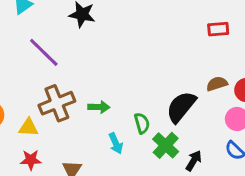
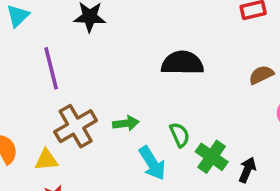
purple line: (44, 52) -> (51, 68), turned 40
black semicircle: (181, 107) -> (182, 63), moved, turned 60
cyan arrow: (116, 143) -> (152, 163), size x1.4

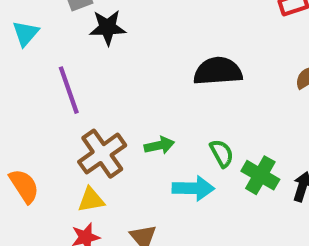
yellow triangle: (46, 160) -> (91, 200), moved
cyan arrow: (152, 163) -> (193, 188), turned -52

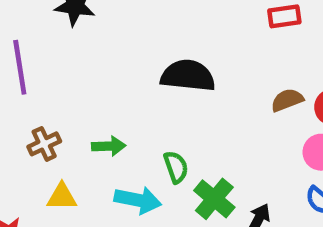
brown cross: (102, 154) -> (44, 144), size x0.6
yellow triangle: (91, 200) -> (62, 197), moved

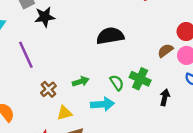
brown semicircle: (287, 100) -> (165, 51), moved
green cross: (214, 199) -> (140, 79), moved

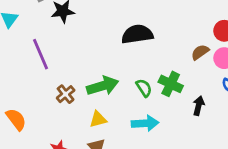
green arrow: (81, 82) -> (103, 86), size x1.6
cyan arrow: (102, 104) -> (145, 123), moved
yellow triangle: (64, 113) -> (98, 119), moved

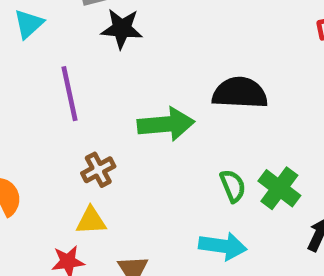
green arrow: (103, 86) -> (166, 124), moved
yellow triangle: (98, 119) -> (91, 221), moved

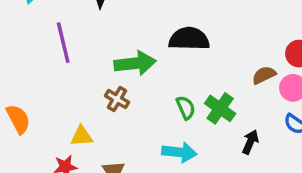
brown cross: (98, 170) -> (117, 99), moved, turned -30

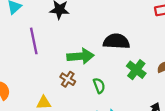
green semicircle: (186, 108) -> (99, 86), moved
green cross: (220, 108) -> (136, 70), moved

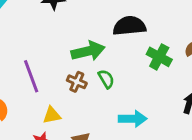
purple line: (34, 41) -> (31, 76), moved
green semicircle: (99, 86) -> (106, 79), moved

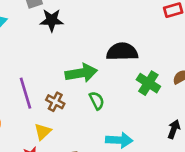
brown cross: (77, 82) -> (55, 102), moved
yellow triangle: (52, 115) -> (43, 132), turned -36

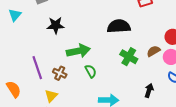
black star: (52, 20) -> (56, 25), moved
black semicircle: (122, 52) -> (119, 26), moved

